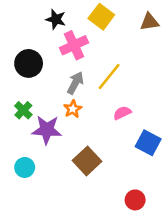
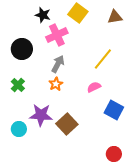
yellow line: (109, 76) -> (103, 59), moved
purple star: (47, 130) -> (41, 115), moved
red circle: (135, 200) -> (114, 154), moved

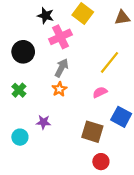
purple star: (41, 115) -> (43, 122), size x0.6
brown square: (67, 124) -> (92, 132), moved, turned -30
red circle: (114, 154) -> (101, 162), moved

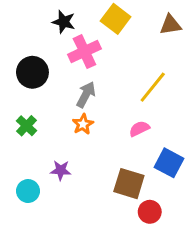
red circle: (101, 162) -> (150, 212), moved

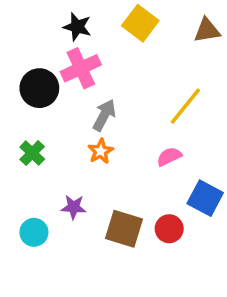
pink cross: (84, 52) -> (81, 68), moved
brown square: (129, 184) -> (124, 229), moved
red circle: (150, 212) -> (169, 229), moved

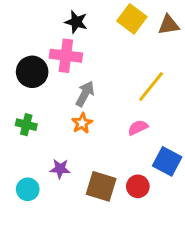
yellow square: (140, 23) -> (132, 19), moved
black star: (77, 27) -> (76, 22), moved
pink cross: (81, 68) -> (66, 56), turned 32
green cross: (32, 153) -> (26, 125), turned -30

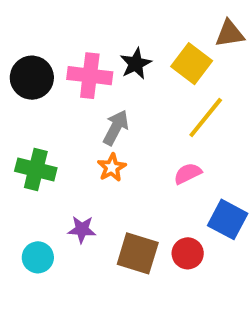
yellow square: (132, 19) -> (192, 64), moved
black star: (76, 22) -> (136, 64), moved, turned 30
black circle: (32, 72) -> (32, 78), moved
green cross: (26, 125) -> (36, 169), size x1.4

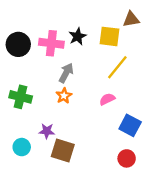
yellow square: (192, 64) -> (109, 36), turned -30
brown square: (138, 253) -> (63, 150), moved
red circle: (188, 253) -> (127, 158), moved

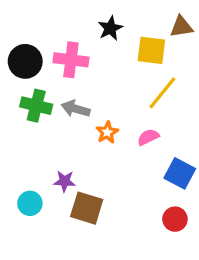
black star: (78, 36) -> (110, 28), moved
gray arrow: (66, 73) -> (76, 109), moved, turned -102
orange star: (64, 96) -> (107, 132), moved
green cross: (21, 97) -> (36, 106), moved

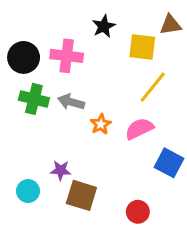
pink semicircle: (148, 137) -> (139, 129), size x1.4
red circle: (175, 219) -> (138, 212), moved

